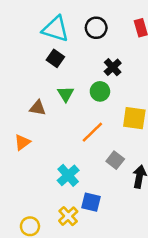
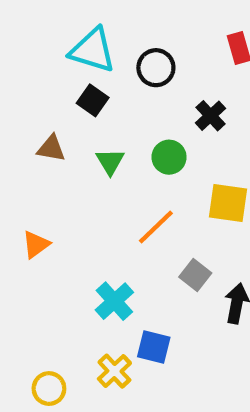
black circle: (96, 28) -> (156, 68), moved
black cross: (113, 67) -> (210, 116), moved
brown triangle: (38, 108) -> (51, 148), moved

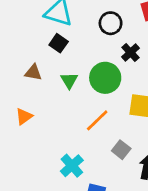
black circle: (156, 68) -> (111, 23), moved
green circle: (169, 157) -> (105, 78), size x1.5
orange triangle: (36, 244) -> (24, 116), moved

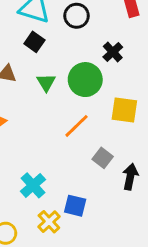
black circle: (111, 23) -> (77, 16), moved
cyan cross: (72, 166) -> (33, 185), moved

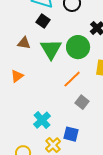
green triangle: (46, 82) -> (51, 49), size x1.6
gray square: (103, 158) -> (82, 102), moved

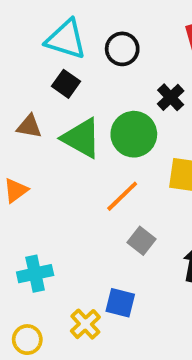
green triangle: (51, 49) -> (82, 138), turned -30
cyan cross: (42, 120) -> (35, 274), moved, turned 30

